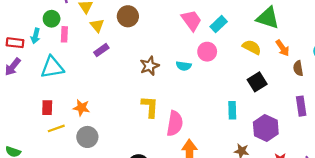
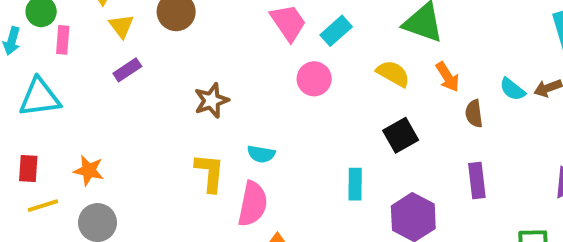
cyan semicircle: (184, 66) -> (261, 154), moved

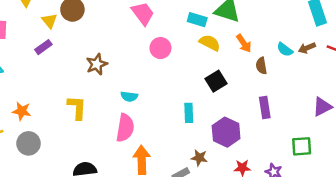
yellow triangle: (121, 26) -> (49, 21), moved
cyan rectangle: (336, 31) -> (197, 20), moved, turned 60
yellow L-shape: (210, 173) -> (77, 108), moved

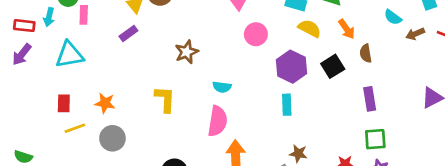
cyan semicircle: (285, 50) -> (393, 17), moved
black square: (216, 81) -> (333, 66), moved
purple hexagon: (226, 132) -> (291, 67), moved
green square: (302, 146) -> (375, 139), moved

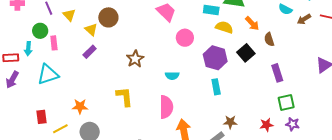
cyan semicircle: (222, 87) -> (172, 76), moved
red rectangle: (64, 103) -> (42, 117), moved

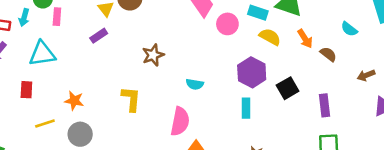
brown arrow: (304, 19) -> (366, 75), moved
pink circle: (185, 38) -> (227, 24), moved
brown semicircle: (269, 39) -> (328, 54), moved, turned 136
black square: (246, 53) -> (288, 88), moved
red rectangle: (42, 117) -> (26, 90), moved

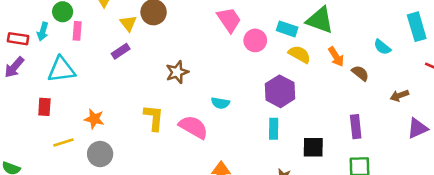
black square: (288, 88) -> (313, 147), moved, turned 30
pink semicircle: (180, 121) -> (193, 127), moved, turned -72

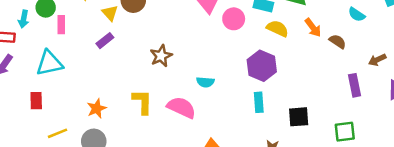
cyan arrow: (43, 32) -> (24, 19), moved
orange star: (94, 119) -> (97, 109), moved, turned -30
purple rectangle: (356, 127) -> (355, 85), moved

